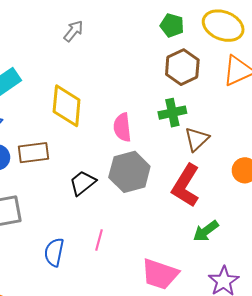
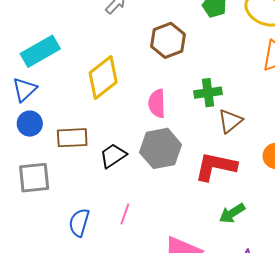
brown hexagon: (182, 67) -> (168, 40), moved
yellow diamond: (67, 106) -> (103, 77), turned 42
brown rectangle: (33, 153) -> (72, 138), moved
red L-shape: (186, 186) -> (216, 166), turned 66

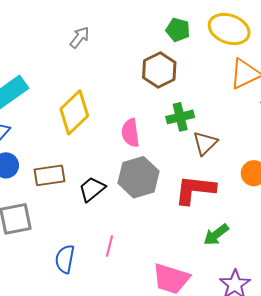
brown hexagon: (168, 40) -> (159, 70), moved

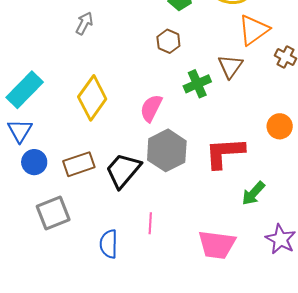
brown hexagon: (159, 70) -> (168, 41), size x0.7
pink semicircle: (130, 133) -> (151, 108), turned 44
brown triangle: (205, 143) -> (230, 66), moved
black trapezoid: (92, 189) -> (123, 170), size x1.4

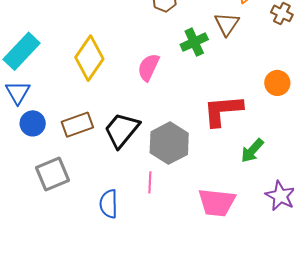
gray hexagon: (167, 150) -> (169, 143), moved

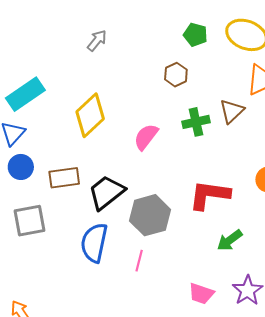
pink line: (150, 182) -> (139, 261), moved
pink trapezoid: (217, 203) -> (201, 294), moved, size x0.7
blue semicircle: (109, 204) -> (94, 243), moved, size x1.4

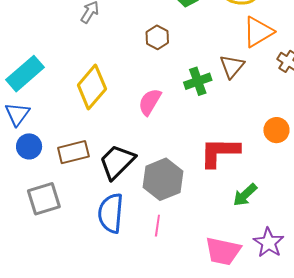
brown hexagon: (176, 75) -> (157, 37), moved
pink trapezoid: (201, 294) -> (223, 251), size x1.4

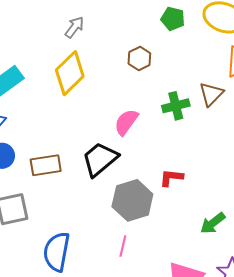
yellow diamond: (92, 87) -> (70, 73), moved
red L-shape: (220, 152) -> (171, 178), moved, size x0.6
black trapezoid: (117, 162) -> (100, 159), moved
blue semicircle: (111, 213) -> (57, 252), moved

